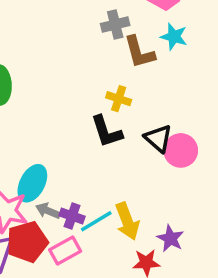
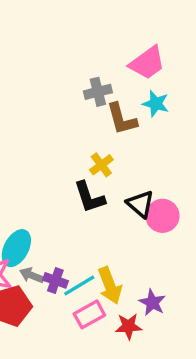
yellow cross: (119, 99) -> (101, 165), turned 35
pink rectangle: (65, 251) -> (89, 314), moved

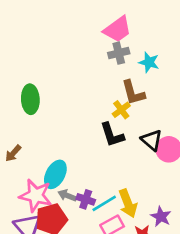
pink trapezoid: (147, 63) -> (117, 29), moved
cyan star: (156, 104) -> (149, 62), moved
brown L-shape: (122, 119) -> (133, 93), moved

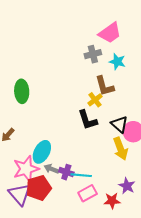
pink trapezoid: (117, 29) -> (110, 33), moved
pink star: (36, 195) -> (26, 169), turned -30
cyan line: (104, 203) -> (81, 175), turned 36
yellow arrow: (128, 203) -> (120, 149), moved

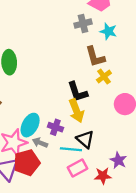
yellow cross: (95, 100) -> (104, 77), moved
black triangle: (119, 124) -> (85, 139), moved
yellow arrow: (120, 149) -> (76, 111), moved
purple cross: (66, 172) -> (55, 127), moved

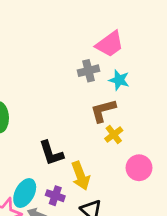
brown L-shape: (95, 57) -> (103, 111), turned 90
black L-shape: (78, 92) -> (51, 153), moved

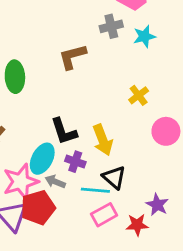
cyan star: (119, 80) -> (144, 36), turned -30
brown L-shape: (103, 111) -> (72, 57), moved
black L-shape: (51, 153) -> (64, 131), moved

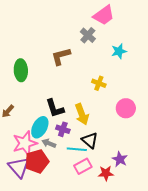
gray cross: (111, 26) -> (88, 35), turned -35
cyan star: (144, 36) -> (119, 51), moved
yellow cross: (139, 95) -> (99, 83), moved, turned -32

